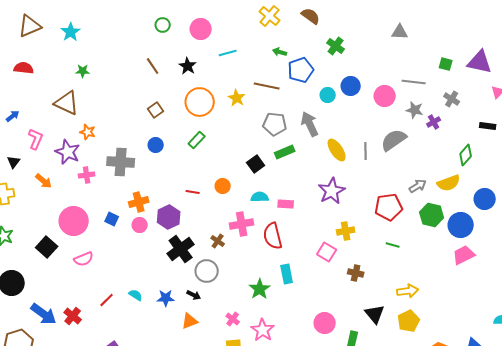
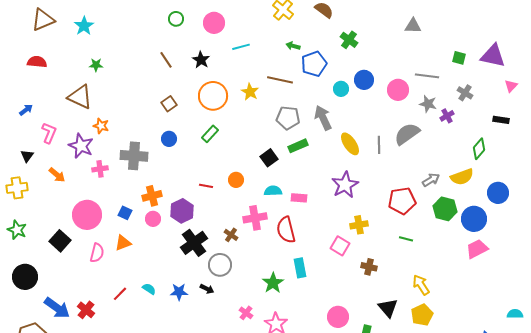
pink semicircle: (84, 259) -> (97, 253), turned -54
yellow arrow: (408, 291) -> (421, 285), turned -115
orange triangle: (190, 321) -> (123, 243), moved

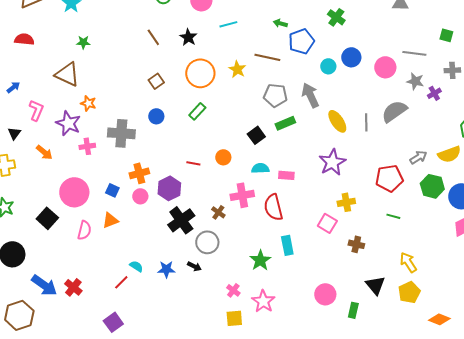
gray cross: (465, 93) -> (452, 70), turned -35
red line: (120, 294) -> (121, 282), moved

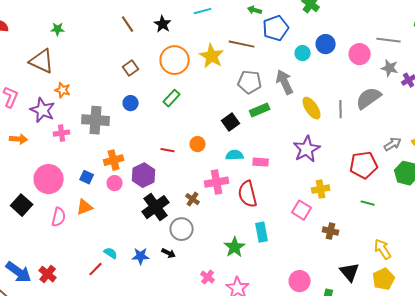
yellow star: (237, 69) -> (212, 56), size x1.4
orange arrow: (44, 152) -> (19, 139), turned -36

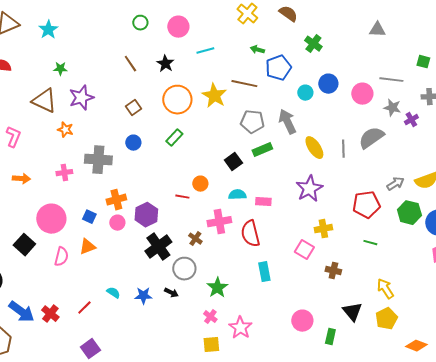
purple star: (43, 110) -> (81, 98), moved, turned 30
red line: (168, 150) -> (182, 197), moved
green star: (235, 247) -> (217, 288), moved
red line: (96, 269) -> (84, 308), moved

